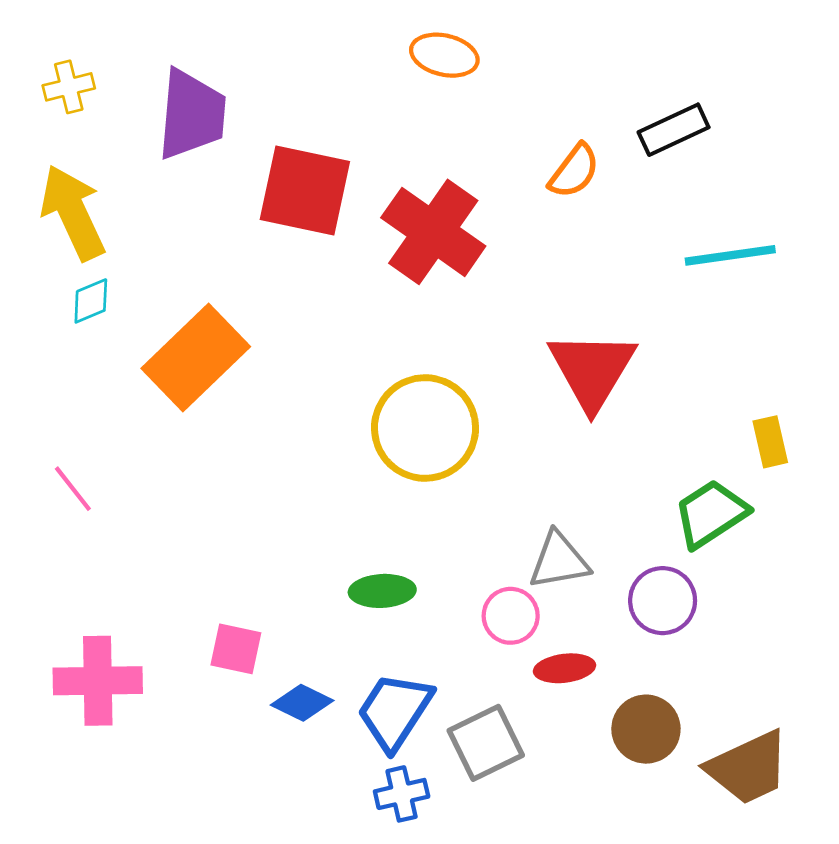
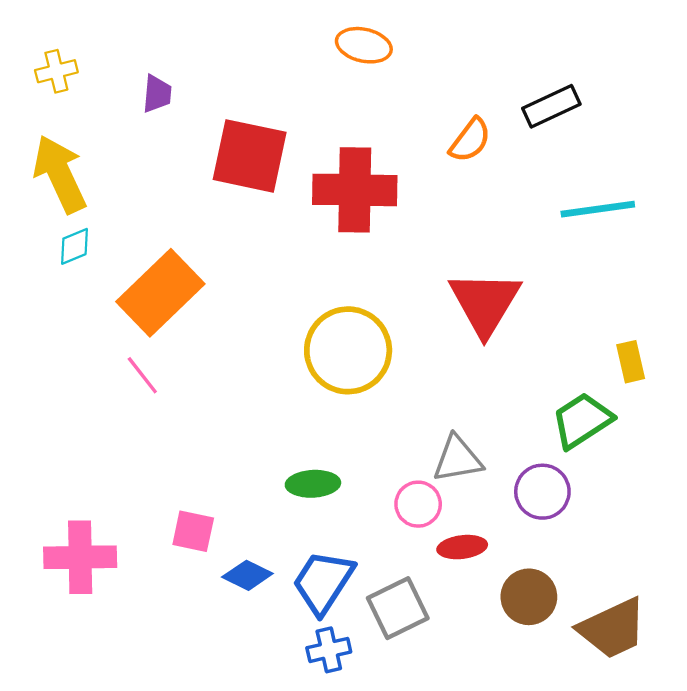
purple trapezoid: (192, 114) -> (157, 94), size x0.5
red cross: (433, 232) -> (355, 190), turned -34
pink line: (73, 489) -> (142, 375), moved

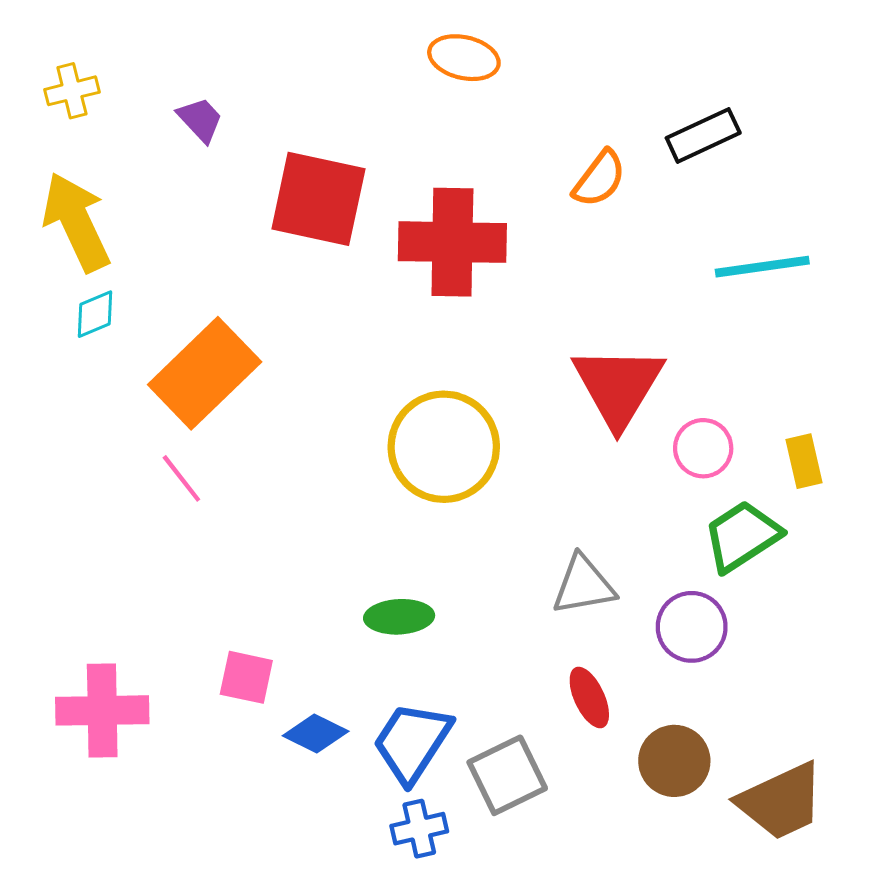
purple trapezoid: (157, 94) -> (200, 120), turned -48
pink circle: (418, 504) -> (703, 448), moved
red ellipse: (462, 547) -> (589, 697), turned 72

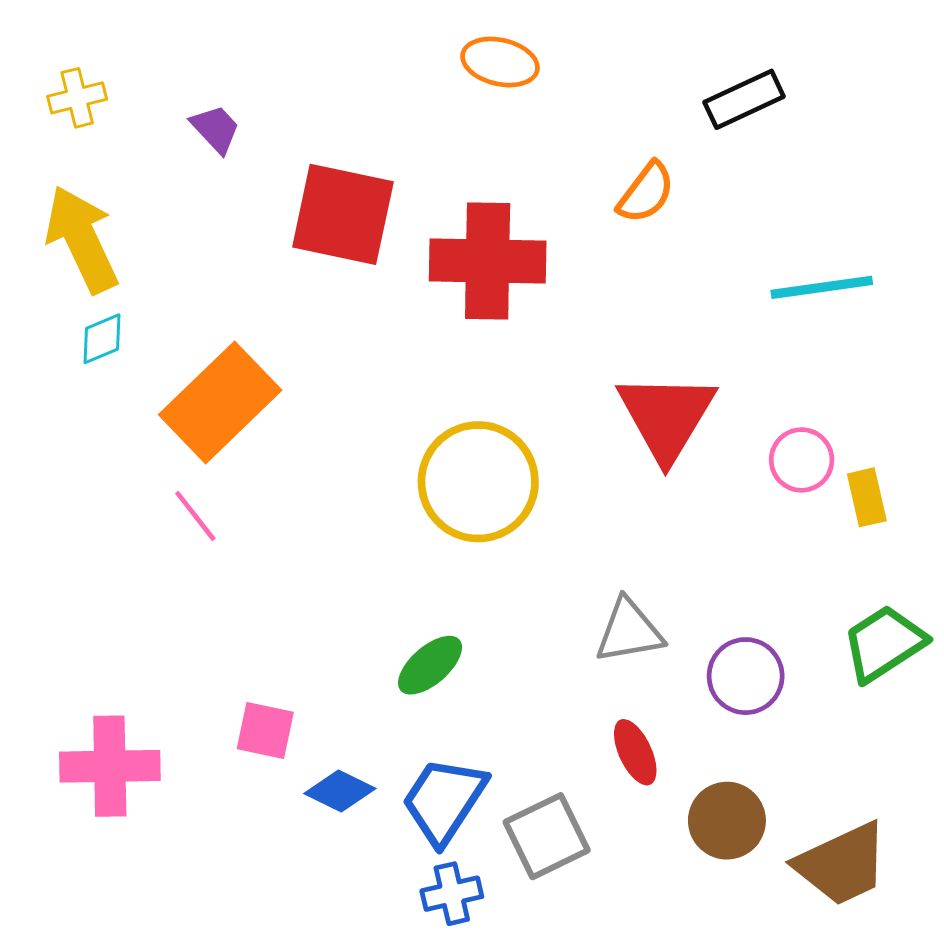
black rectangle: (703, 135) -> (744, 99), moved
pink circle: (703, 448) -> (802, 460), moved
green trapezoid: (742, 536) -> (884, 643), moved
green ellipse: (399, 617) -> (430, 665), turned -38

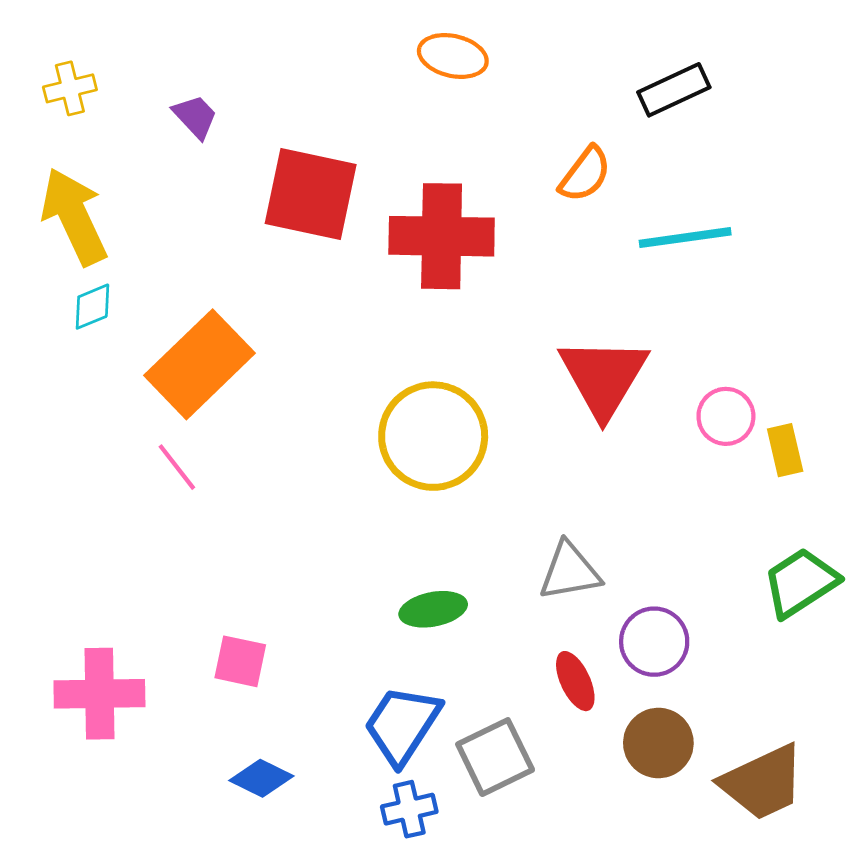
cyan line: (822, 287) -> (685, 238), moved
green ellipse: (430, 665) -> (433, 609), moved, turned 30
purple circle: (746, 676) -> (654, 642), moved
blue diamond: (340, 791) -> (261, 778), moved

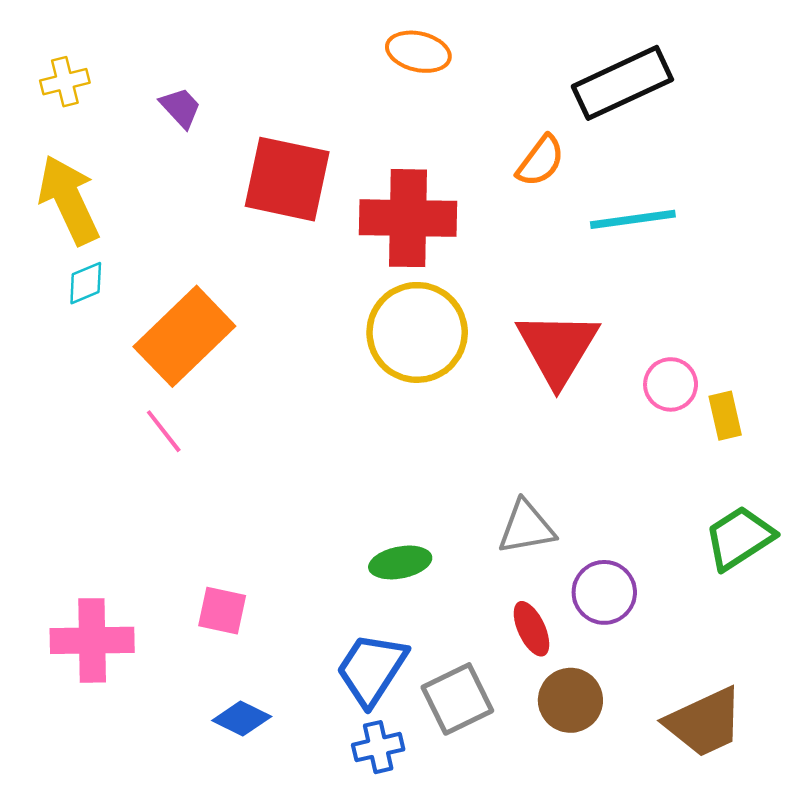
black rectangle: (674, 90) -> (622, 83), size x1.5
yellow circle: (433, 436) -> (417, 332), moved
brown circle: (658, 743) -> (570, 700), moved

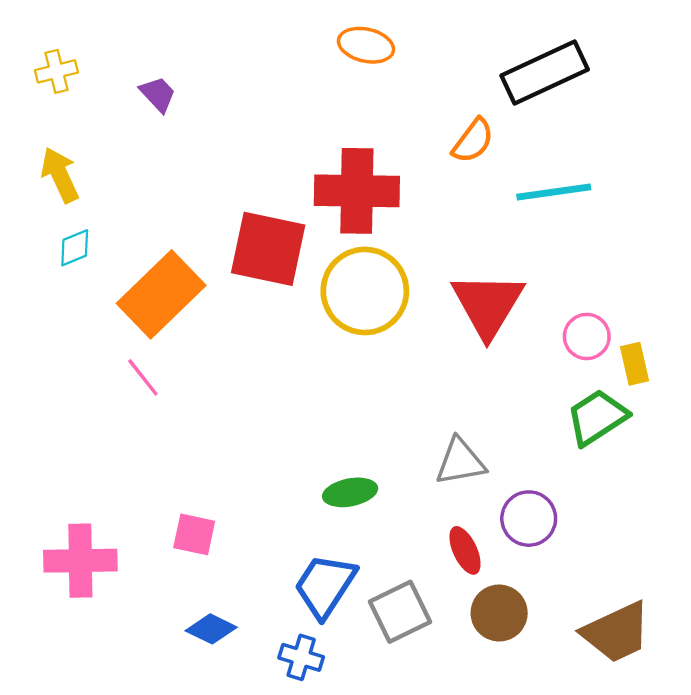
red square: (287, 179) -> (268, 249), moved
yellow arrow: (69, 200) -> (60, 175), size x0.7
green trapezoid: (739, 538) -> (597, 417), moved
blue cross: (378, 747) -> (301, 657), moved, turned 30

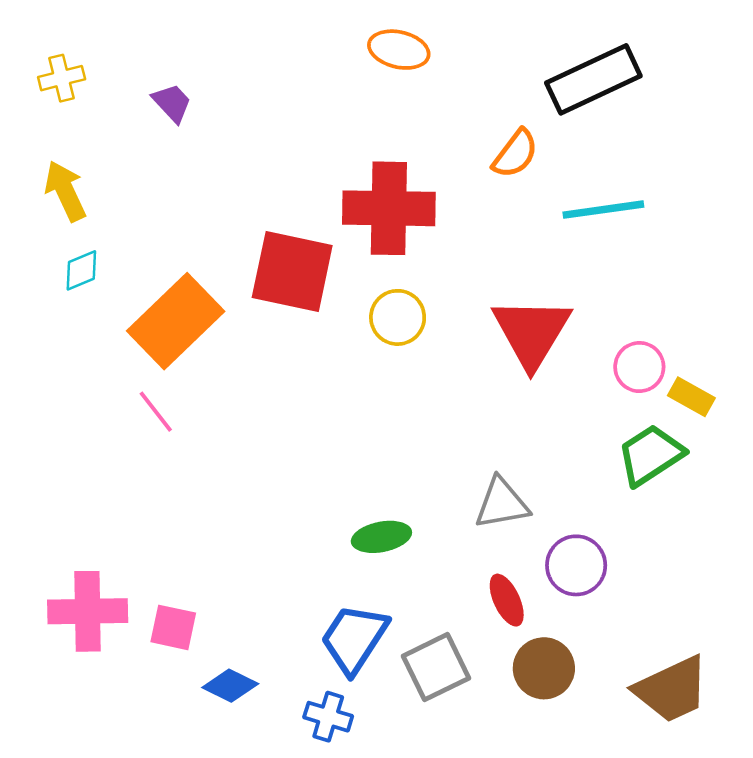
yellow circle: (365, 291) -> (398, 317), size x0.6
yellow rectangle: (635, 364) -> (691, 397), turned -48
pink square: (194, 534) -> (173, 627), moved

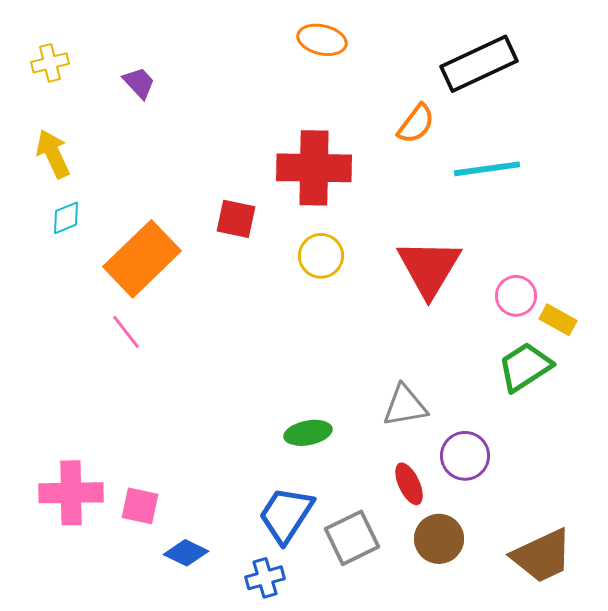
red square: (292, 272) -> (236, 219), size x0.6
blue cross: (328, 717) -> (265, 578), turned -33

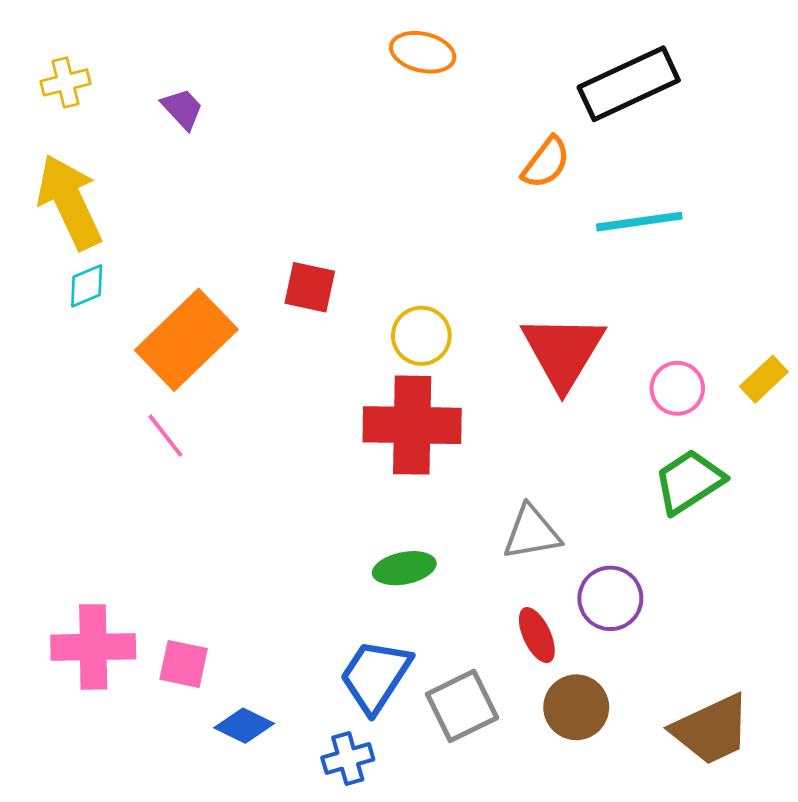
yellow arrow: (53, 154) -> (70, 202), size x1.5
red cross: (314, 168) -> (412, 425), moved
yellow rectangle: (558, 320) -> (764, 379), moved, turned -72

